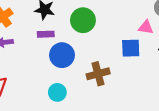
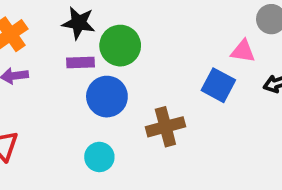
green circle: (83, 20) -> (120, 46), moved
blue square: (131, 48) -> (218, 85), turned 30

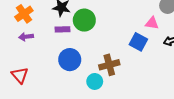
blue circle: (107, 97) -> (70, 60), moved
cyan circle: (99, 157) -> (95, 81), moved

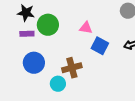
pink triangle: (152, 23) -> (86, 28), moved

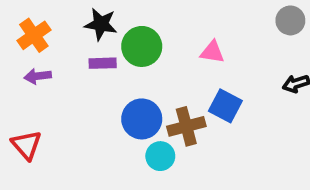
blue square: (100, 46) -> (225, 106), moved
blue circle: (34, 63) -> (142, 119), moved

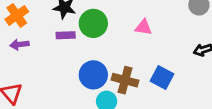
blue square: (225, 106) -> (162, 78), moved
brown cross: (186, 126) -> (125, 80), turned 30

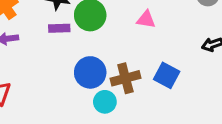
brown cross: (125, 80) -> (125, 78), turned -30

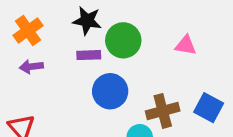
blue circle: (90, 72) -> (110, 91), moved

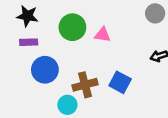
green circle: (123, 40) -> (72, 27), moved

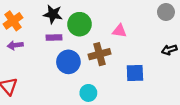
green circle: (72, 27) -> (80, 24), moved
blue square: (120, 82) -> (135, 73), turned -30
brown cross: (85, 85) -> (99, 54), moved

